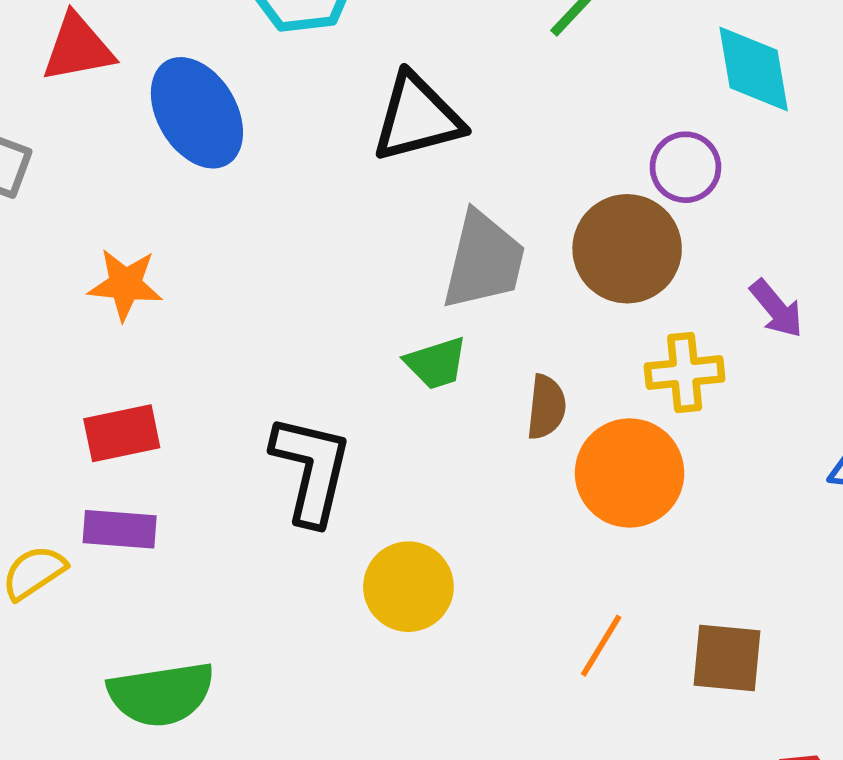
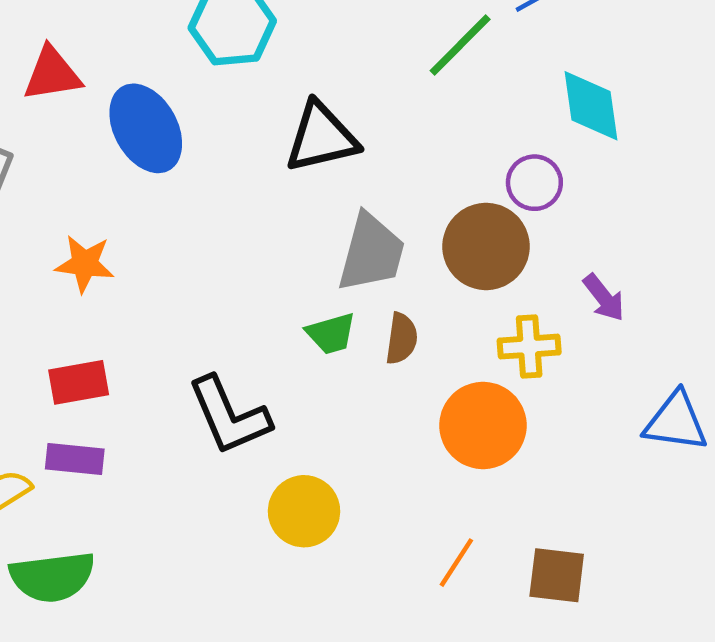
brown semicircle: (546, 407) -> (402, 339), moved
black L-shape: (311, 470) -> (229, 416), turned 142
green semicircle: (161, 694) -> (52, 577), moved

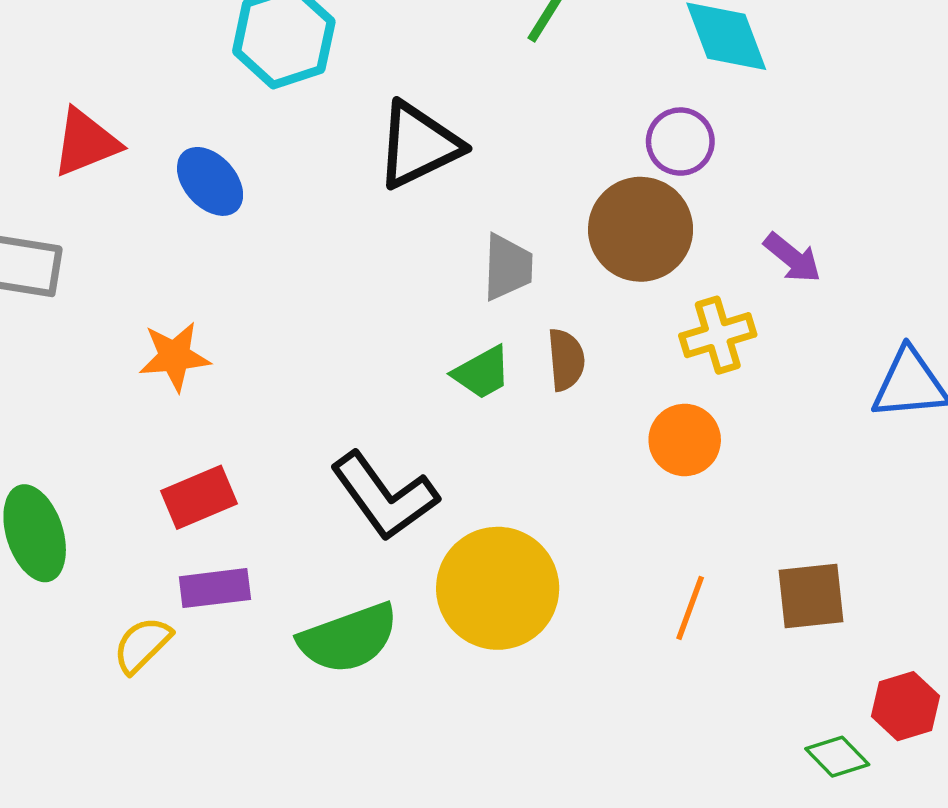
blue ellipse: (146, 128) -> (210, 181), size x0.7
gray trapezoid: (371, 253) -> (508, 267), size x0.7
orange circle: (483, 425) -> (685, 440), size x0.7
yellow circle: (304, 511) -> (498, 588), size x1.4
green semicircle: (52, 577) -> (348, 638), moved

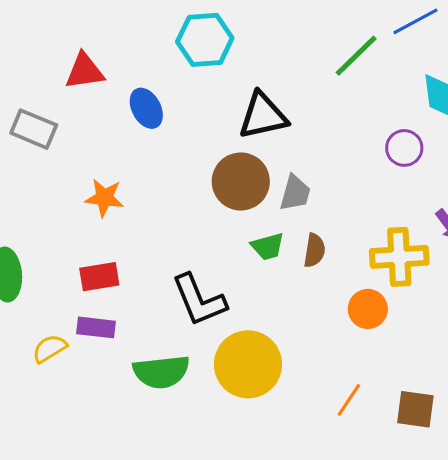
brown circle: (641, 229) -> (241, 181), moved
yellow cross: (718, 335) -> (399, 257), size x1.4

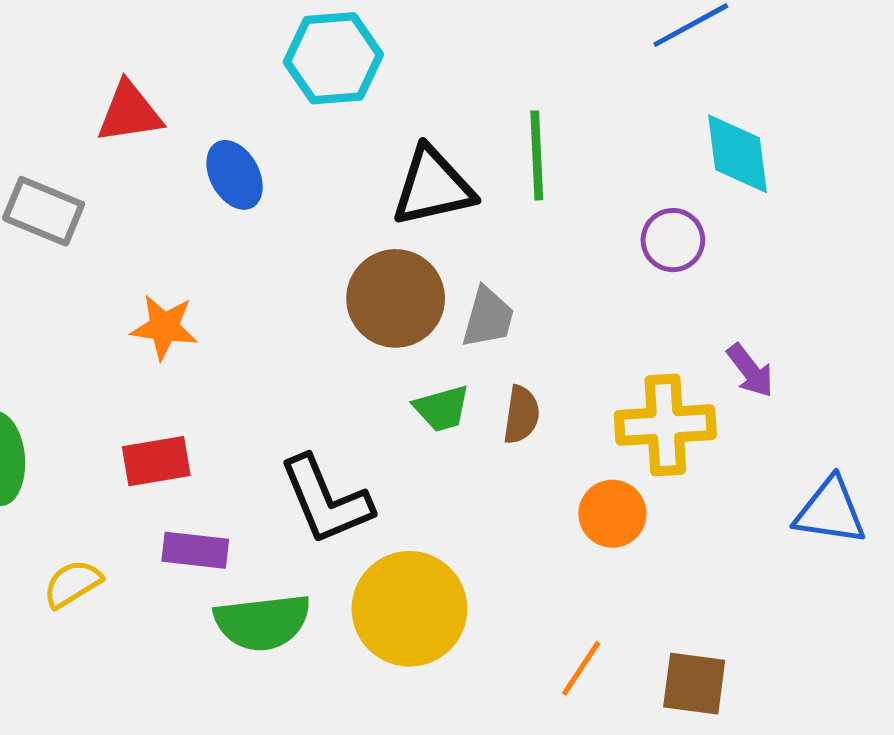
green line: (356, 56) -> (537, 155), moved, turned -48
purple rectangle: (96, 327) -> (195, 550), moved

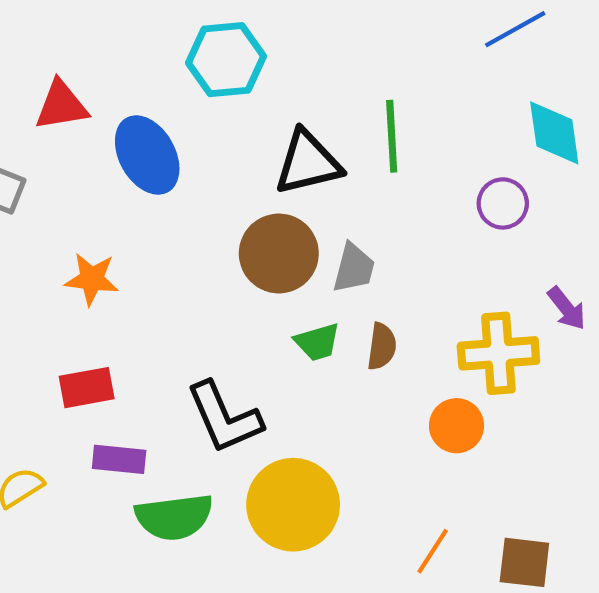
blue ellipse: (235, 175) -> (147, 155), size x1.4

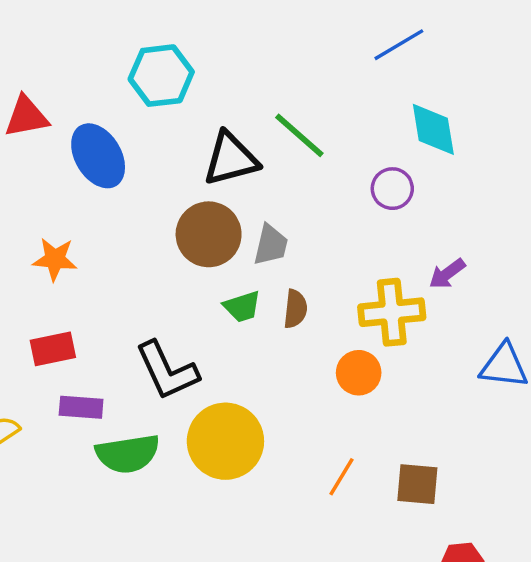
green line: (392, 136) -> (299, 135), turned -44
purple arrow: (567, 308) -> (447, 274), turned 93

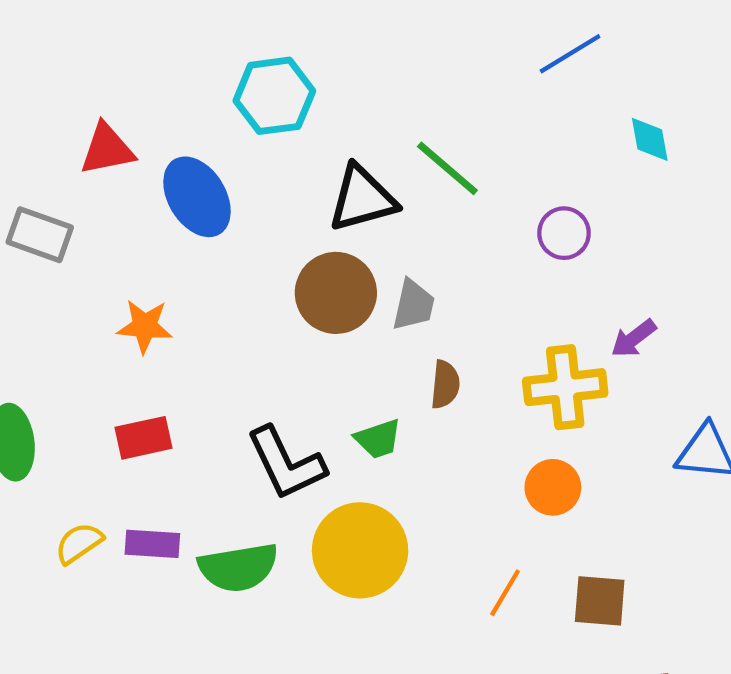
cyan diamond: (433, 129) -> (650, 139), moved, size x0.7
green trapezoid: (242, 307) -> (378, 439), moved
orange circle: (359, 373) -> (553, 487), moved
purple rectangle: (81, 407) -> (152, 544), moved

